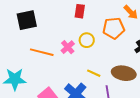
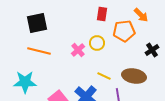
red rectangle: (80, 11) -> (102, 14), moved
orange line: (42, 52) -> (39, 51), moved

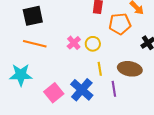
yellow circle: (97, 43) -> (93, 44), moved
yellow line: (104, 76) -> (100, 69), turned 56

